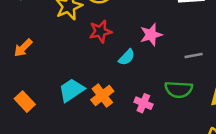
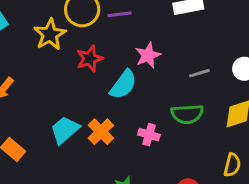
cyan semicircle: (127, 57) -> (123, 85), size x1.5

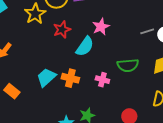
gray line: (199, 73) -> (147, 31), moved
orange cross: (101, 132) -> (70, 78), turned -30

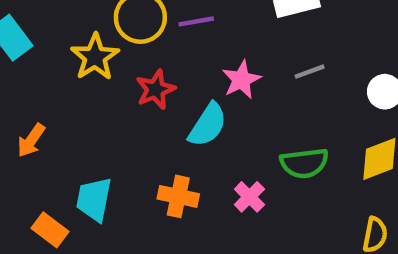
gray line: (147, 31) -> (310, 72), moved
cyan trapezoid: (46, 77) -> (94, 199), moved, turned -35
pink cross: (102, 80) -> (249, 197), turned 32

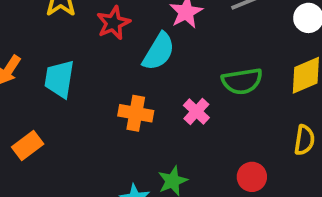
cyan trapezoid: (94, 199) -> (59, 79), moved
orange rectangle: (50, 230) -> (28, 145), turned -72

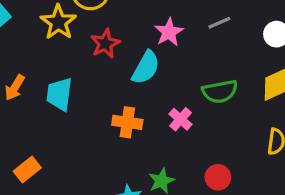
orange rectangle: (28, 145) -> (27, 170), moved
red circle: (252, 177) -> (218, 177), moved

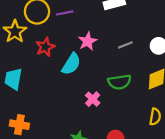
gray line: (219, 23) -> (125, 45), moved
orange cross: (127, 122) -> (19, 125), moved

